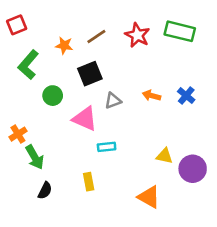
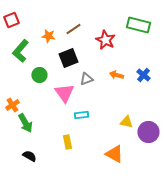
red star: (137, 35) -> (105, 40), moved
pink triangle: (85, 119) -> (64, 93), turned 30
black semicircle: (45, 191) -> (29, 156), moved, turned -88

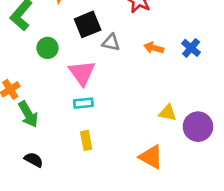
gray triangle: (86, 79) -> (111, 42), moved, turned 32
cyan rectangle: (81, 115) -> (83, 103), moved

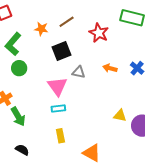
gray triangle: (111, 42) -> (79, 72), moved
green circle: (47, 48) -> (19, 68), moved
orange triangle: (151, 157) -> (92, 153), moved

